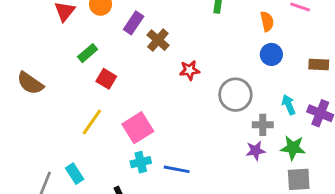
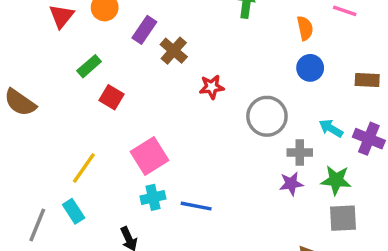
cyan arrow: (289, 105) -> (331, 128), turned -36
yellow line: (92, 122) -> (84, 168), moved

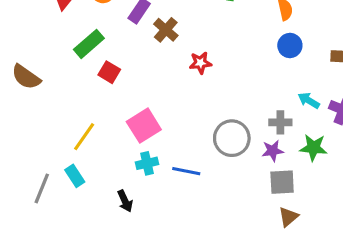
green rectangle: (89, 66) -> (89, 44), size x1.4
gray circle: (267, 116) -> (232, 138), moved
gray square: (343, 218) -> (282, 182), moved

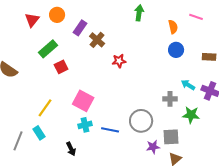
red square: (109, 72) -> (61, 67), turned 32
pink square: (144, 126) -> (83, 101), turned -30
gray circle: (232, 138) -> (141, 121), moved
purple star: (273, 151) -> (153, 147), moved

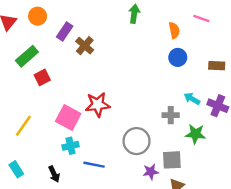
red star: (119, 61) -> (98, 105), moved, size x1.5
blue line: (110, 130) -> (94, 165), moved
cyan rectangle: (39, 133) -> (16, 169), moved

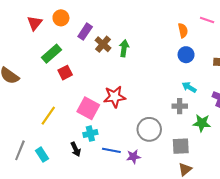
green arrow: (134, 14) -> (124, 48), moved
cyan arrow: (192, 99) -> (189, 87), moved
purple star: (151, 172) -> (133, 157), moved
black arrow: (54, 174) -> (76, 149), moved

